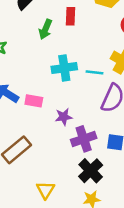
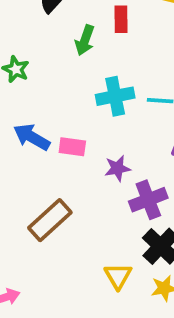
yellow triangle: (45, 190) -> (118, 276), moved

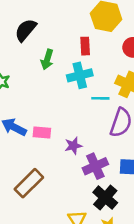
red rectangle: (121, 19) -> (85, 46), moved
cyan cross: (115, 96) -> (80, 75), moved

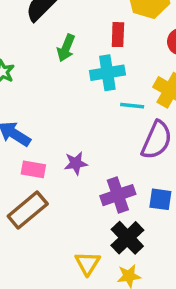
pink rectangle: (42, 132) -> (33, 169), moved
purple star: (73, 146) -> (76, 163), moved

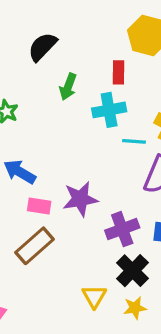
purple star: (76, 163) -> (80, 199), size x1.5

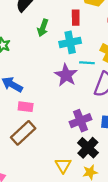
purple star: (80, 199) -> (66, 75), moved, turned -30

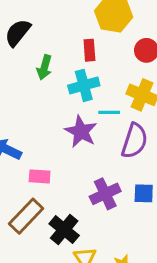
pink rectangle: (26, 107) -> (40, 176), moved
black cross: (88, 148) -> (64, 230), moved

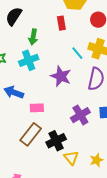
cyan cross: (84, 85) -> (29, 60), moved
cyan line: (109, 112) -> (77, 53), moved, turned 56
black cross: (64, 230) -> (56, 141), turned 30

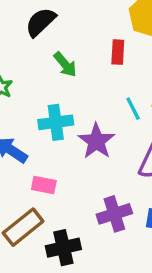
green arrow: (33, 37) -> (65, 64), turned -63
cyan cross: (29, 60) -> (56, 122), moved

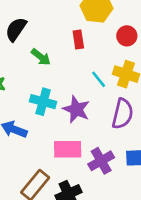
cyan cross: (56, 122) -> (43, 102), turned 35
pink rectangle: (44, 185) -> (68, 149), moved, size x1.5

